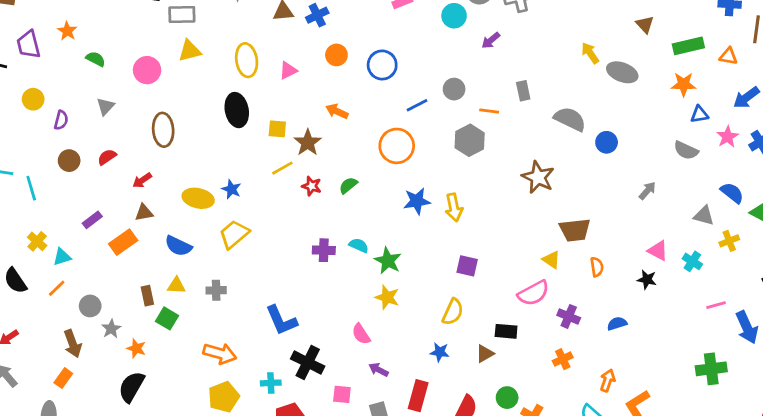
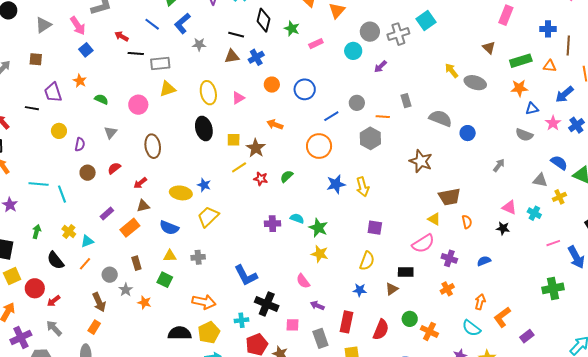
brown rectangle: (147, 296) -> (136, 263), moved
black semicircle: (131, 387) -> (180, 333), moved, turned 65

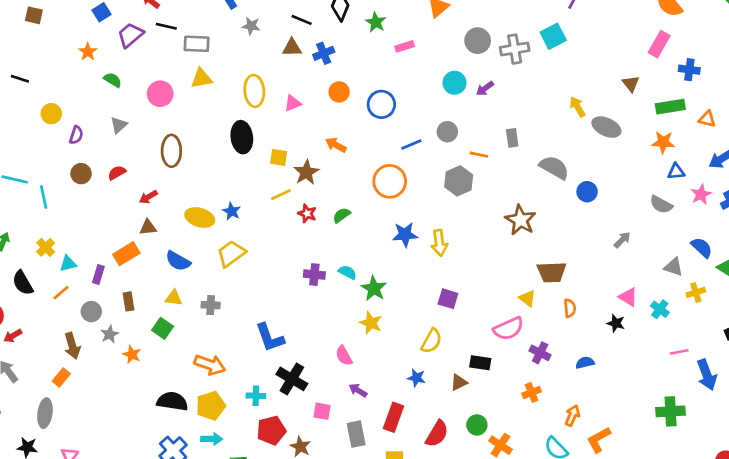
blue cross: (548, 29) -> (689, 70), moved
cyan circle: (353, 51) -> (455, 83), moved
purple trapezoid: (53, 92) -> (130, 35), moved, turned 60
purple rectangle: (107, 214) -> (98, 275), moved, turned -40

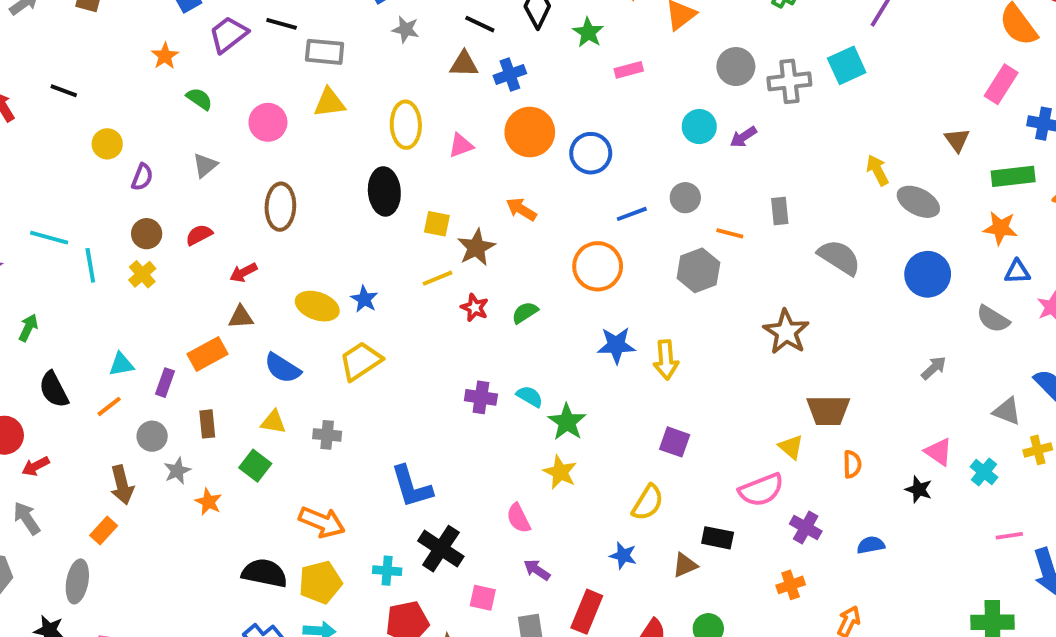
orange circle: (339, 92) -> (530, 132), size x1.6
blue circle: (587, 192) -> (928, 274), moved, size x1.5
yellow cross: (46, 247) -> (142, 274), moved

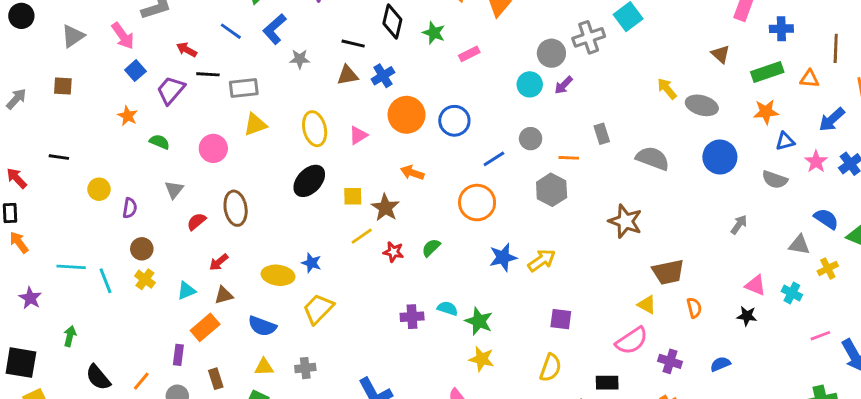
gray circle: (736, 67) -> (551, 53), moved
black ellipse: (384, 191) -> (309, 181), turned 60
red semicircle: (199, 235) -> (196, 221), moved
yellow arrow: (666, 360) -> (542, 260), turned -108
cyan triangle: (121, 364) -> (186, 291), moved

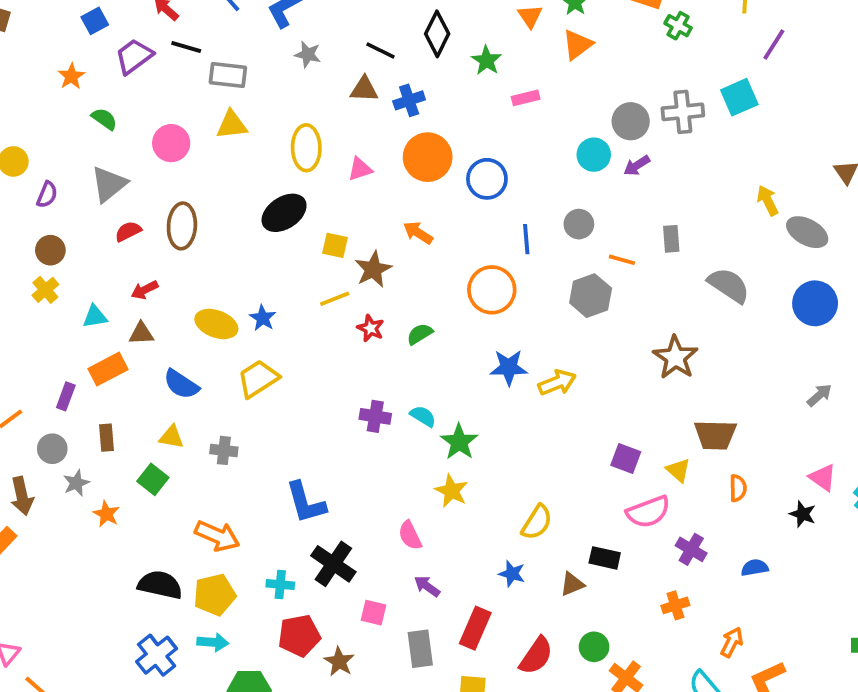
blue line: (494, 159) -> (526, 239), turned -75
gray triangle: (174, 190) -> (109, 184), size x1.5
purple square: (561, 319) -> (626, 459), moved

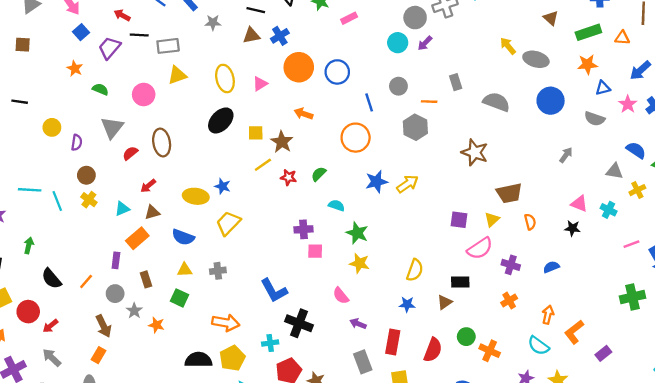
cyan semicircle: (423, 416) -> (336, 205), moved
yellow triangle: (678, 470) -> (492, 219), turned 49
pink square: (373, 613) -> (315, 251), moved

